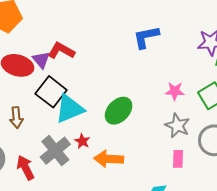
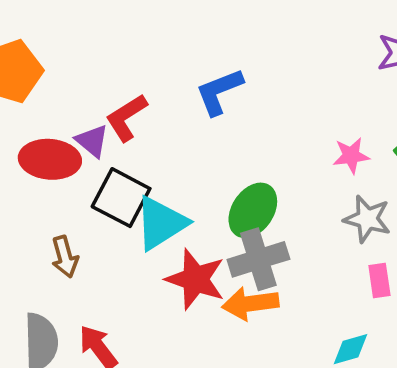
blue L-shape: (146, 37) -> (219, 92), moved
red L-shape: (61, 51) -> (126, 118), turned -52
red star: (82, 141) -> (195, 279), size x2.0
gray cross: (55, 151) -> (258, 259), moved, turned 32

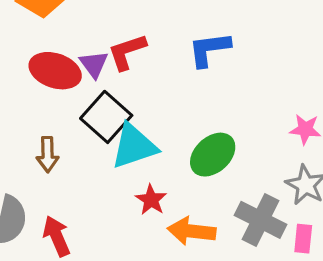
gray cross: (258, 259) -> (261, 220), moved, turned 30
red star: (195, 279) -> (151, 200), size x0.6

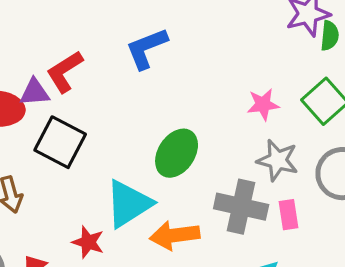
purple triangle: (94, 64) -> (34, 92), turned -44
cyan triangle: (134, 146) -> (129, 204), moved
red star: (151, 200) -> (88, 242), moved

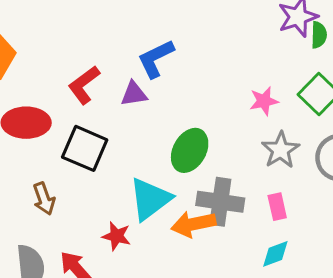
purple triangle: (34, 92) -> (134, 94), moved
gray star: (278, 160) -> (281, 150), turned 30
gray cross: (241, 207) -> (220, 202), moved
pink rectangle: (289, 215) -> (277, 207), moved

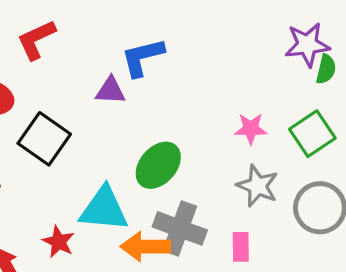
red L-shape: (84, 85) -> (36, 40), moved
gray star: (281, 150) -> (258, 186), turned -30
cyan triangle: (150, 199) -> (104, 209), turned 30

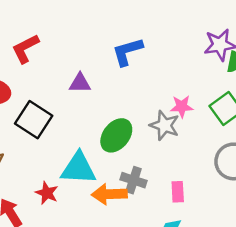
blue L-shape: (143, 57) -> (127, 52), moved
gray star: (258, 186) -> (164, 125), moved
gray cross: (180, 228) -> (134, 180), size x0.7

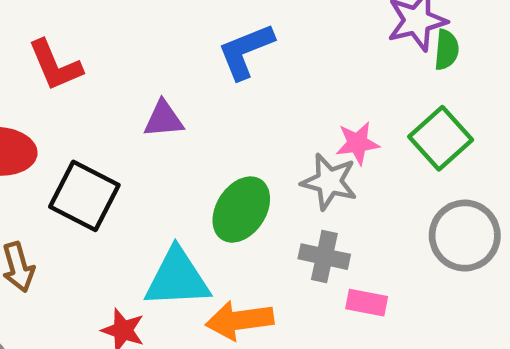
red L-shape: (25, 49) -> (55, 65), turned -80
gray cross: (134, 180) -> (324, 257), moved
pink rectangle: (178, 192) -> (367, 303), turned -70

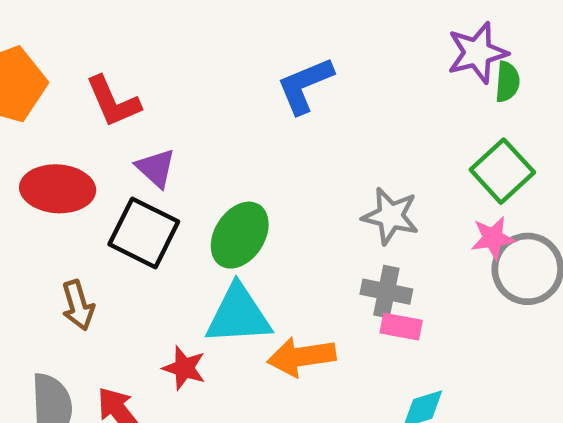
purple triangle: (164, 119) -> (156, 168), moved, turned 48
pink star: (357, 143) -> (493, 238), moved
green ellipse: (241, 210) -> (240, 235), moved
pink rectangle: (367, 303) -> (401, 327), moved

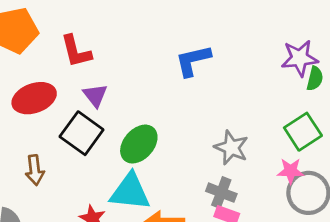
red ellipse: (58, 189) -> (34, 98), turned -33

